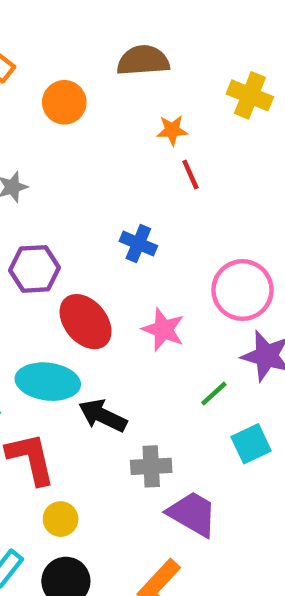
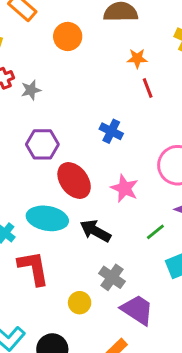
black arrow: (103, 416) -> (95, 231), moved
gray cross: (151, 466) -> (112, 277), turned 35
yellow circle: (61, 519) -> (80, 303), moved

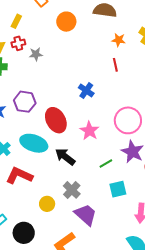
orange star: (137, 58) -> (119, 40), moved
purple hexagon: (42, 144) -> (25, 102), moved
red L-shape: (34, 268) -> (19, 176), turned -64

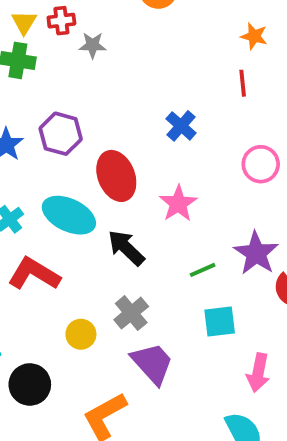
pink circle: (128, 120) -> (261, 164), moved, size x0.7

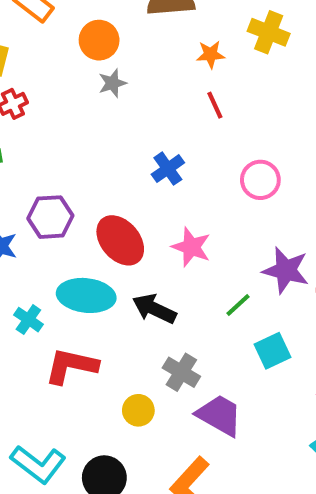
gray star: (93, 45) -> (112, 83), moved
blue cross: (181, 126) -> (168, 169), turned 32

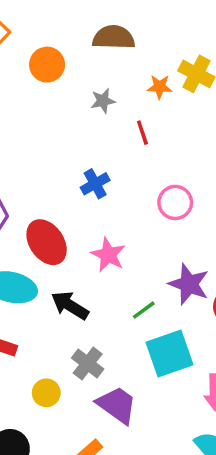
orange star: (211, 54) -> (160, 87), moved
gray star: (112, 83) -> (103, 101), moved
cyan square: (273, 351) -> (170, 353), size x1.5

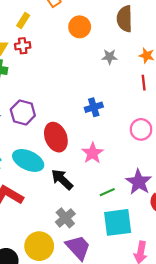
brown semicircle: (114, 37) -> (125, 19), turned -105
red line: (142, 133) -> (144, 83), moved
yellow circle: (46, 393) -> (39, 246), moved, size x1.6

